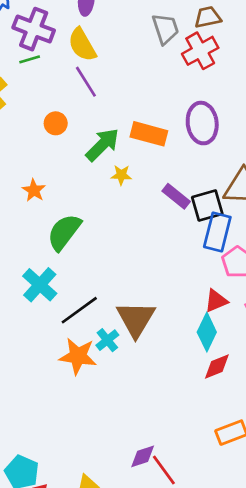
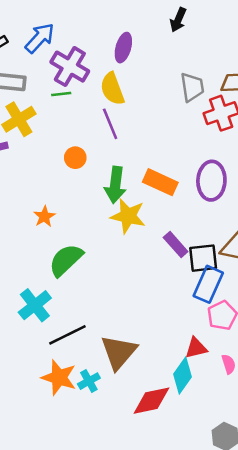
green arrow: (102, 145) -> (115, 185), turned 132
yellow star: (121, 175) -> (128, 216), size x1.8
cyan cross: (107, 340) -> (89, 381), moved
red diamond: (217, 367) -> (151, 401), moved, size x1.4

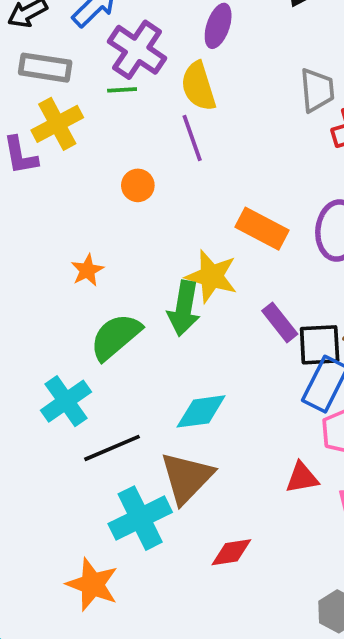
green arrow: (115, 185) -> (184, 308), moved
cyan diamond: (183, 376) -> (201, 411), moved, turned 44
orange star: (59, 377) -> (92, 584), moved
cyan cross: (89, 381) -> (140, 518), size x1.8
red diamond: (151, 401) -> (231, 552), size x0.7

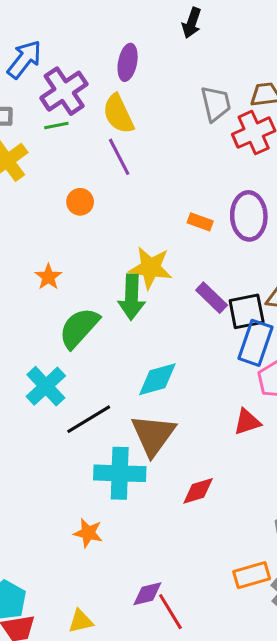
purple cross: (137, 50) -> (64, 91), turned 30
orange rectangle: (262, 229) -> (200, 222), moved, size x0.6
cyan cross: (140, 518) -> (120, 473), turned 36
orange star: (92, 584) -> (88, 533), size x0.7

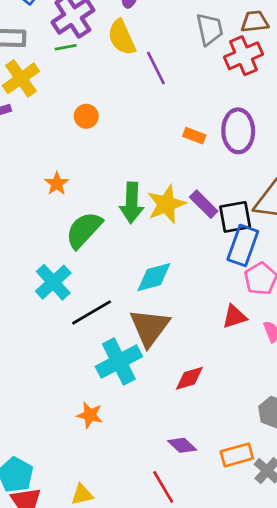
purple line: (119, 157) -> (156, 68), moved
yellow star: (150, 268) -> (166, 204), moved, turned -30
cyan cross: (120, 473) -> (119, 362), turned -30
purple diamond: (147, 594) -> (182, 445), moved, turned 56

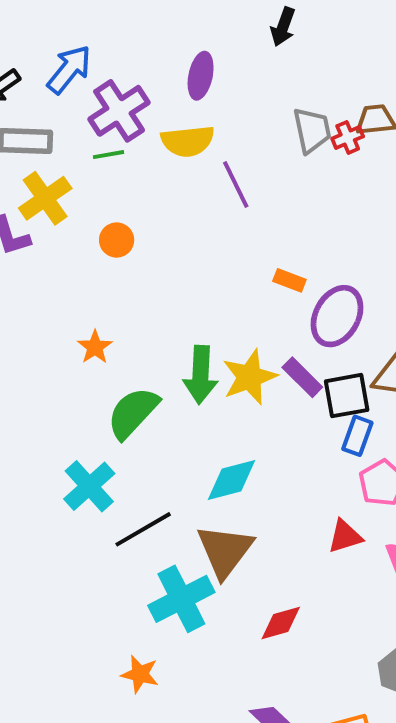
yellow semicircle: (122, 37) -> (188, 141), turned -72
red cross: (243, 56) -> (348, 137), moved, size x0.6
orange circle: (86, 116) -> (117, 240), moved
purple ellipse: (238, 131) -> (337, 316), moved, turned 30
blue rectangle: (243, 245) -> (357, 436), size x0.7

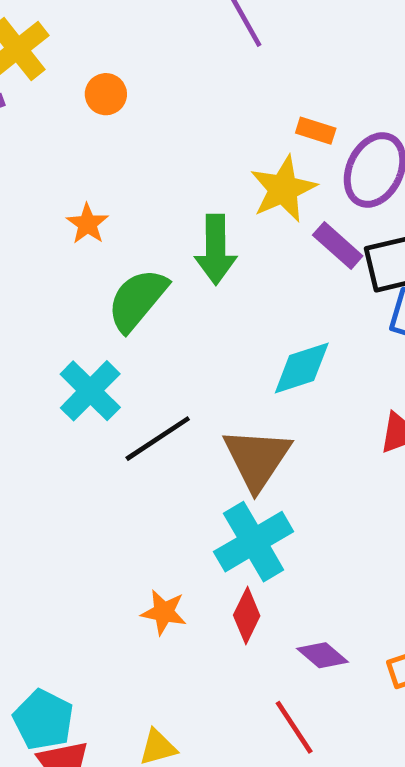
yellow star: (250, 377) -> (283, 189), moved
cyan diamond: (231, 480) -> (302, 368), moved
cyan cross: (181, 599) -> (254, 542), moved
red diamond: (281, 623) -> (247, 616), moved, turned -45

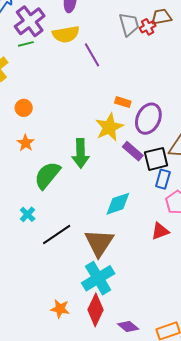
orange circle: (106, 94) -> (24, 108), moved
cyan cross: (90, 391) -> (28, 214), size x0.6
red diamond: (247, 616) -> (95, 310), size x1.4

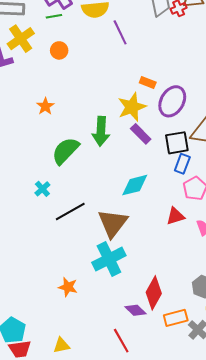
orange circle: (24, 108) -> (59, 50), moved
orange star: (26, 143) -> (45, 106), moved
purple rectangle: (133, 151) -> (141, 134), moved
red diamond: (95, 310) -> (154, 293), moved

